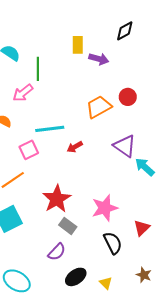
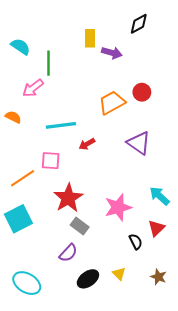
pink square: (29, 150) -> (51, 161), moved, turned 30
cyan arrow: (145, 167) -> (160, 196), moved
black semicircle: (113, 243) -> (136, 242), moved, size x0.7
yellow triangle: (106, 283) -> (119, 274), moved

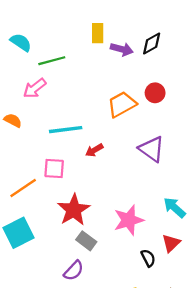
black diamond: (139, 24) -> (152, 43), moved
green line: (49, 63) -> (52, 61), turned 75

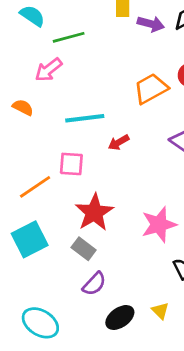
gray rectangle: (86, 241) -> (84, 249), moved

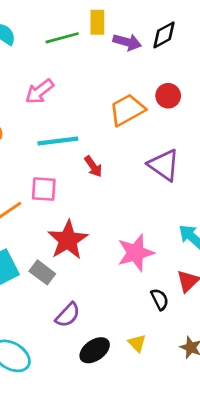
green line: (69, 37) -> (62, 38), moved
pink arrow: (48, 70) -> (39, 91), moved
red arrow: (119, 142) -> (93, 166), turned -95
gray rectangle: (84, 249) -> (42, 272), moved

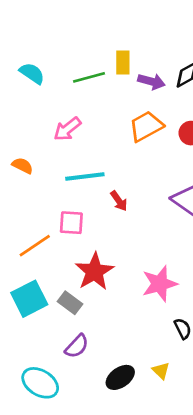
orange trapezoid: (127, 110) -> (146, 126), moved
purple semicircle: (68, 315) -> (77, 346), moved

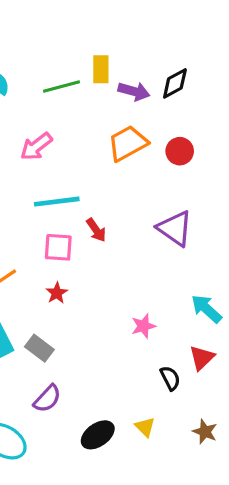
pink square: (71, 223) -> (58, 247), moved
red star: (94, 272) -> (57, 293), moved, size x0.5
pink star: (160, 284) -> (143, 326), size x0.6

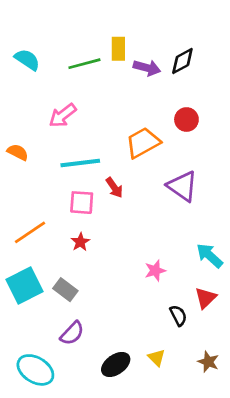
orange trapezoid: (128, 143) -> (143, 143), moved

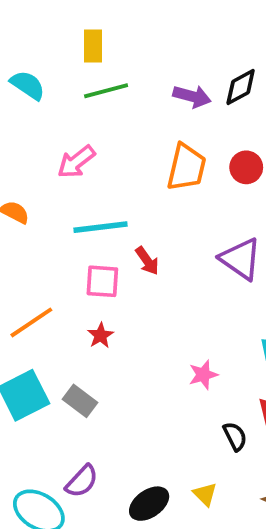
yellow rectangle: (118, 49) -> (93, 46), moved
orange trapezoid: (143, 143) -> (186, 167), moved, turned 132
purple semicircle: (72, 333) -> (82, 481), moved

